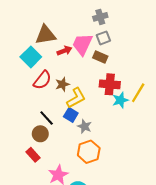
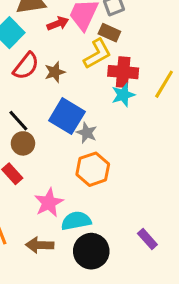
yellow L-shape: (76, 98) -> (97, 54), moved
cyan star: (120, 100) -> (123, 95), moved
blue square: (71, 115) -> (67, 116), size x1.6
black line: (47, 118) -> (18, 121), moved

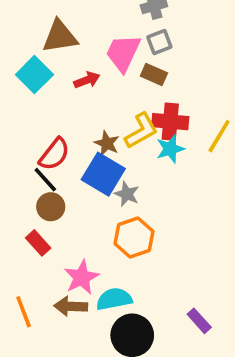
red arrow: (58, 24) -> (87, 80), moved
yellow L-shape: (97, 54) -> (141, 131), moved
red semicircle: (26, 66) -> (54, 154), moved
brown star: (55, 72) -> (107, 143), moved, turned -30
brown arrow: (40, 245) -> (71, 306), moved

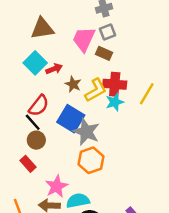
cyan square: (34, 75) -> (35, 63), moved
red arrow: (87, 80) -> (54, 69), moved
brown star: (107, 143) -> (73, 84), moved
gray star: (127, 194) -> (86, 132), size x1.6

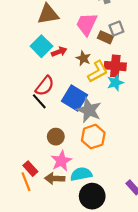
gray square: (108, 32) -> (116, 29), moved
brown star: (73, 84) -> (83, 58), moved
brown circle: (36, 140) -> (56, 137), moved
red rectangle: (28, 164) -> (30, 169), moved

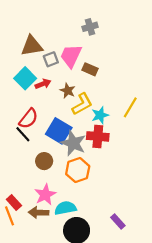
gray square: (116, 29) -> (51, 59), moved
red cross: (115, 66) -> (98, 136), moved
brown circle: (56, 137) -> (44, 161), moved

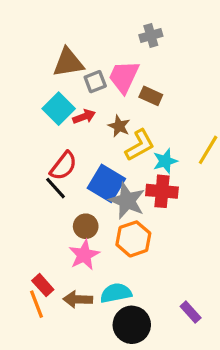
pink star: (45, 195) -> (84, 255), moved

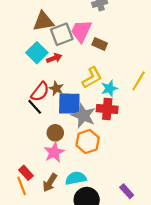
gray square: (95, 82) -> (62, 34), size x1.5
brown star: (119, 126) -> (56, 88), moved
blue square: (106, 183) -> (69, 104), turned -30
brown arrow: (78, 299) -> (50, 183), turned -60

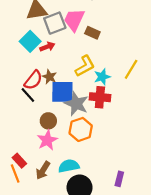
purple rectangle: (127, 191) -> (119, 179), turned 56

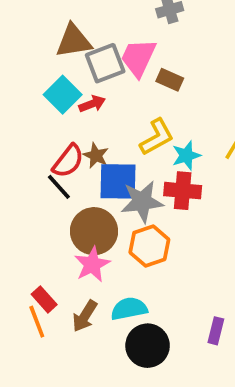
gray star: (76, 104) -> (142, 202), turned -30
brown circle: (48, 121) -> (94, 231), size x1.6

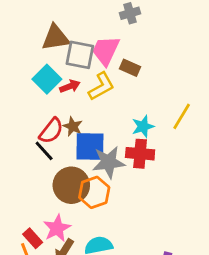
gray square: (105, 63) -> (80, 55), turned 32
yellow L-shape: (157, 137) -> (101, 86), moved
orange hexagon: (149, 246) -> (94, 192), moved
pink star: (92, 264) -> (57, 228), moved

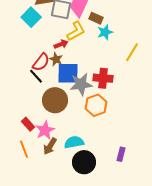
cyan square: (47, 79) -> (31, 17), moved
red arrow: (70, 86) -> (61, 44), moved
cyan star: (143, 126) -> (105, 32), moved
orange hexagon: (94, 192) -> (96, 105), moved
red rectangle: (33, 238) -> (28, 124), moved

